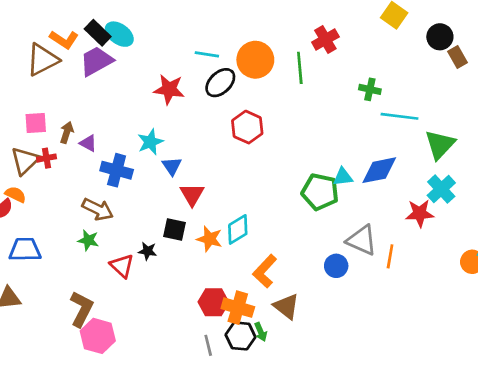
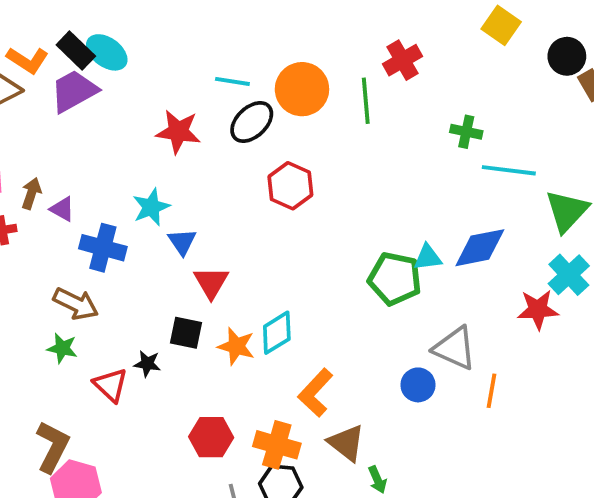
orange line: (390, 256) -> (491, 391), moved
red hexagon: (214, 302) -> (211, 437), moved
green arrow: (261, 332) -> (377, 480), moved

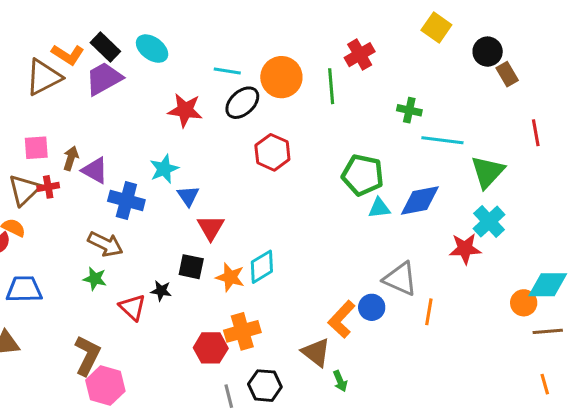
cyan ellipse: (107, 52) -> (152, 49), moved
purple triangle: (62, 209) -> (95, 170), size x1.4
green pentagon: (395, 279) -> (363, 175), moved
orange L-shape: (316, 393) -> (342, 319), moved
orange cross: (277, 445) -> (242, 331), moved, turned -32

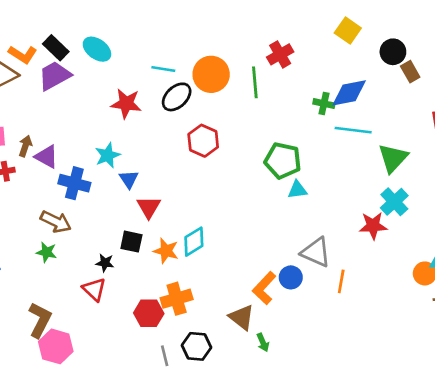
blue diamond: (420, 200) -> (349, 93), moved
red triangle: (132, 307) -> (94, 289), moved

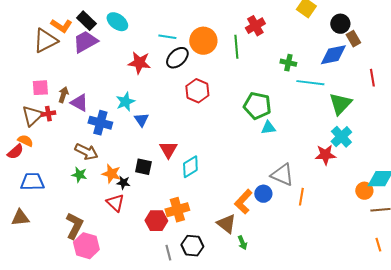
blue diamond: (349, 93) -> (333, 55), moved
red triangle: (149, 207) -> (168, 150), moved
orange star: (166, 251) -> (111, 174), moved

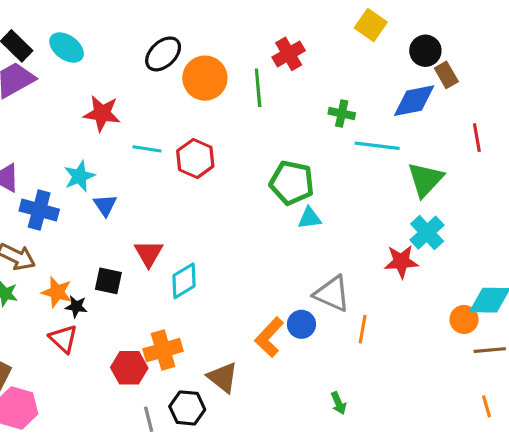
cyan line: (167, 37) -> (147, 149), moved
black ellipse: (177, 58) -> (163, 54), moved
brown triangle: (226, 224) -> (223, 377), moved
green arrow: (242, 243) -> (339, 403), moved

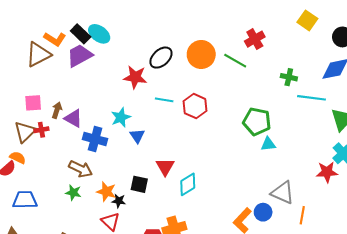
cyan ellipse: (67, 47) -> (99, 34), moved
black ellipse: (163, 54) -> (161, 58), moved
green line: (258, 88) -> (235, 61), turned -55

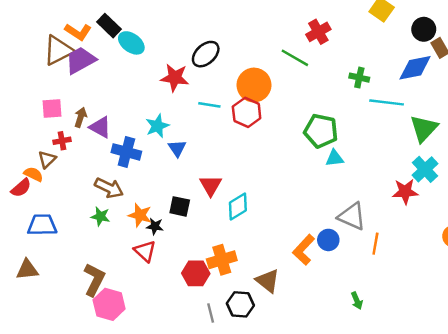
cyan ellipse: (99, 34) -> (131, 43), moved
orange circle: (201, 54) -> (254, 85), moved
purple trapezoid: (80, 56) -> (81, 60), moved
brown triangle: (25, 132) -> (47, 159), moved, size x0.7

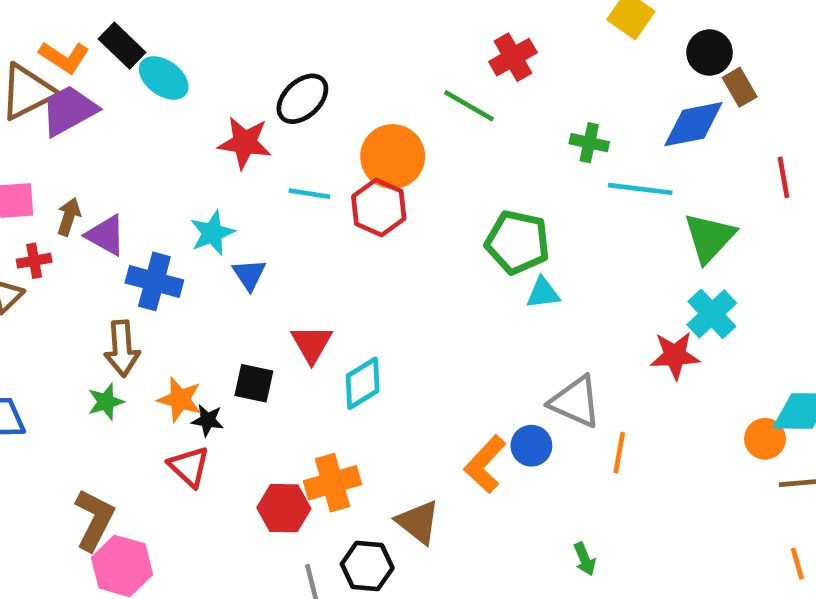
brown arrow: (109, 188) -> (122, 349), turned 60
green star: (100, 216) -> (106, 402), turned -30

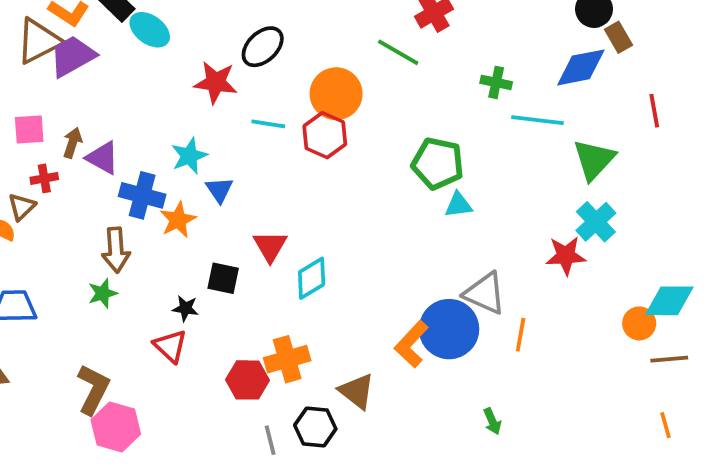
orange star: (180, 399) -> (178, 220), moved, turned 30
blue circle: (531, 446) -> (449, 329), size x1.8

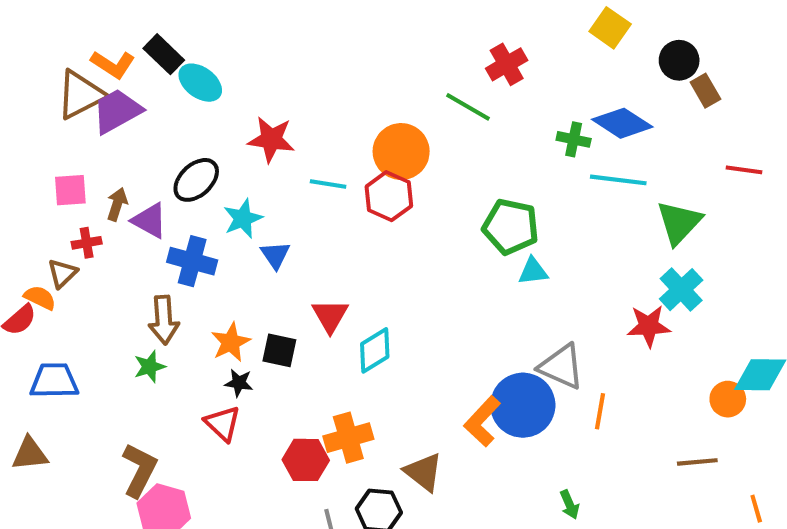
black ellipse: (263, 47) -> (196, 180), moved
blue diamond: (581, 67) -> (622, 123), moved, turned 44
red line: (654, 111) -> (744, 170), turned -72
orange star: (178, 220) -> (231, 342), moved
brown line: (669, 359) -> (697, 462), moved

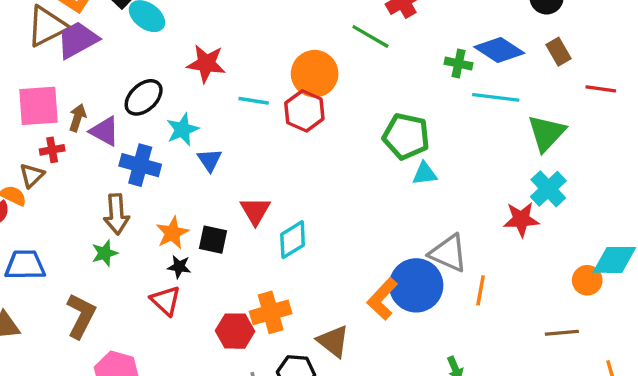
brown rectangle: (705, 91) -> (558, 52), moved
pink square: (70, 190) -> (39, 106), size x1.5
brown L-shape: (139, 470) -> (81, 316), moved

